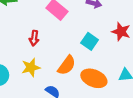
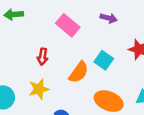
orange semicircle: (67, 65) -> (79, 72), moved

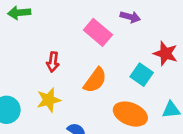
pink rectangle: (68, 25) -> (98, 32), moved
cyan square: (104, 60) -> (142, 75), moved

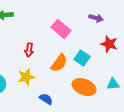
purple arrow: (130, 17) -> (96, 18), moved
cyan square: (142, 75) -> (82, 58), moved

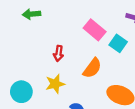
cyan square: (82, 58) -> (118, 43), moved

